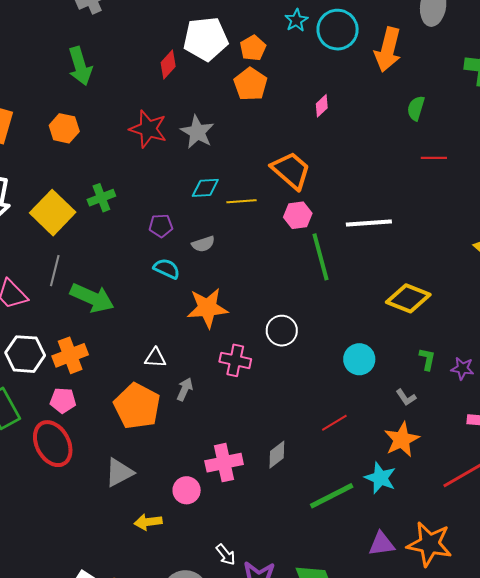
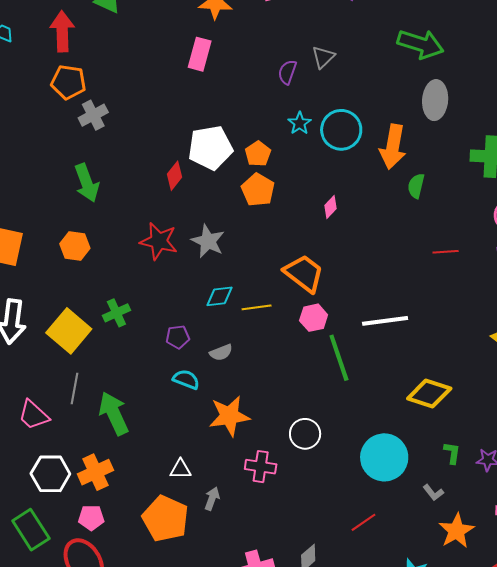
green semicircle: (416, 108) -> (416, 186), moved
green arrow: (92, 298) -> (114, 413), turned -135
cyan circle: (359, 359) -> (384, 457), size x1.5
orange star: (402, 440) -> (456, 531), moved

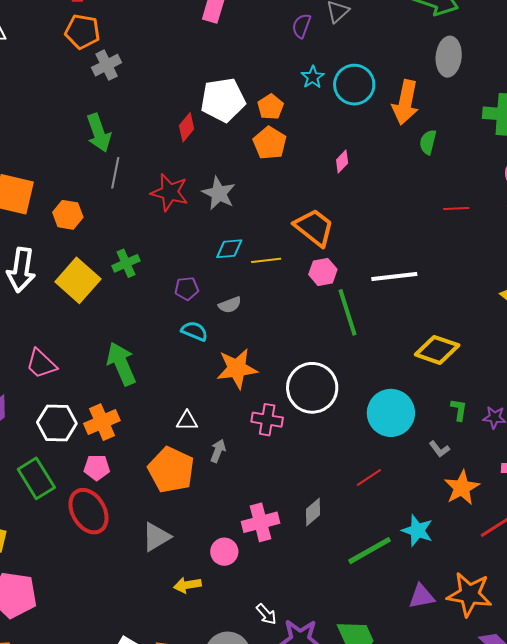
orange hexagon: (75, 246) -> (68, 215), moved
gray line: (75, 389) -> (115, 173), moved
white circle: (305, 434) -> (312, 388), size x1.6

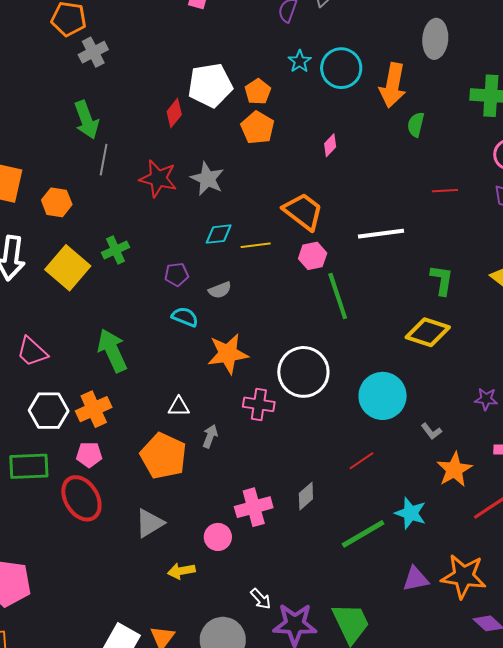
white line: (394, 276) -> (381, 234), moved
green L-shape: (459, 410) -> (442, 280), moved, size x1.4
green rectangle: (36, 478) -> (29, 466), turned -60

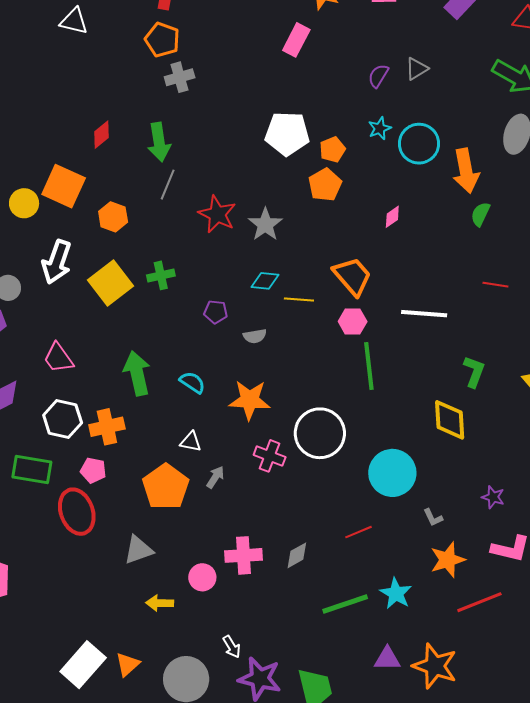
orange arrow: (393, 85) -> (466, 171), turned -33
red diamond: (174, 113) -> (102, 135), moved
cyan semicircle: (185, 317) -> (192, 382), moved
yellow diamond: (428, 332) -> (450, 420), turned 57

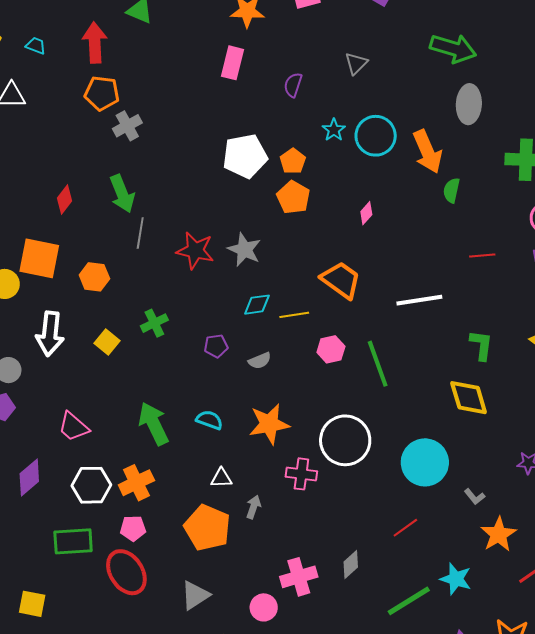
purple semicircle: (378, 76) -> (293, 85), moved
yellow square: (110, 283) -> (107, 342), size x0.6
pink hexagon: (353, 322) -> (331, 349), moved

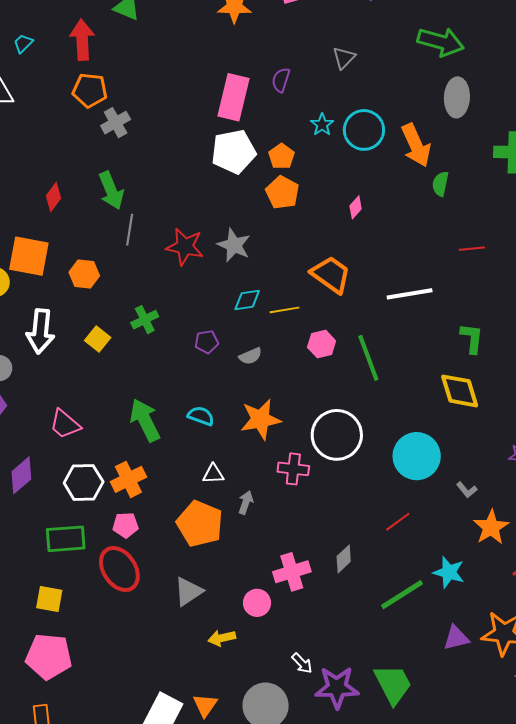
cyan trapezoid: (36, 46) -> (23, 43), turned -65
pink rectangle: (232, 63) -> (234, 97), moved, size x1.4
yellow square: (32, 604) -> (49, 599), moved

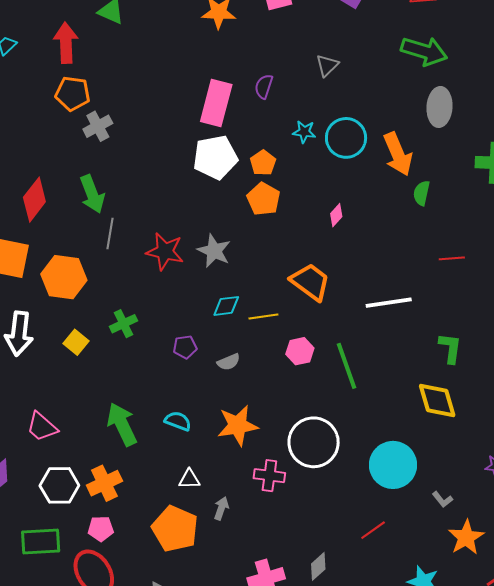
cyan star: (322, 125) -> (304, 132), turned -30
red diamond: (54, 197) -> (34, 200), size x1.5
orange hexagon: (84, 274) -> (64, 277), size x1.5

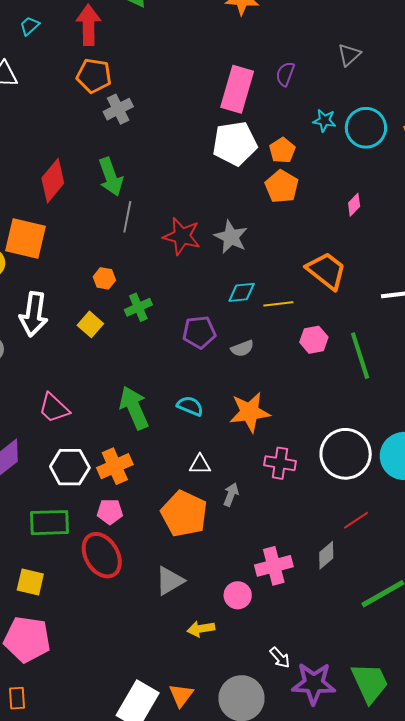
orange hexagon: (64, 277) -> (104, 278), moved, size x0.5
purple pentagon: (185, 347) -> (199, 332), size x1.4
white circle: (314, 442) -> (346, 454), moved
red line: (373, 530) -> (356, 520), moved

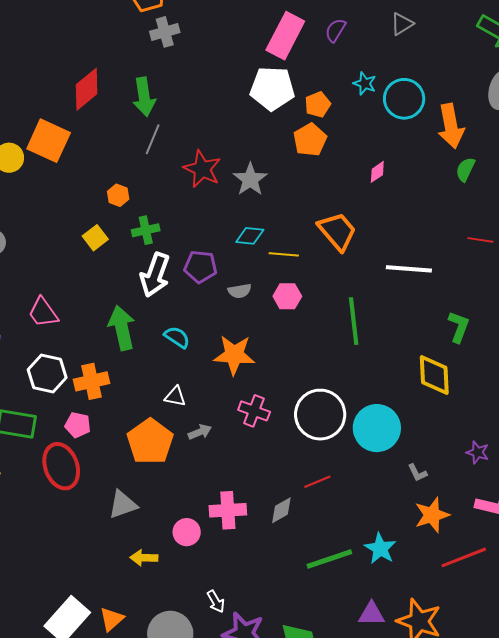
white arrow: (34, 314) -> (155, 275), moved
pink hexagon: (314, 340) -> (287, 296), moved
gray arrow: (231, 495) -> (200, 432), turned 35

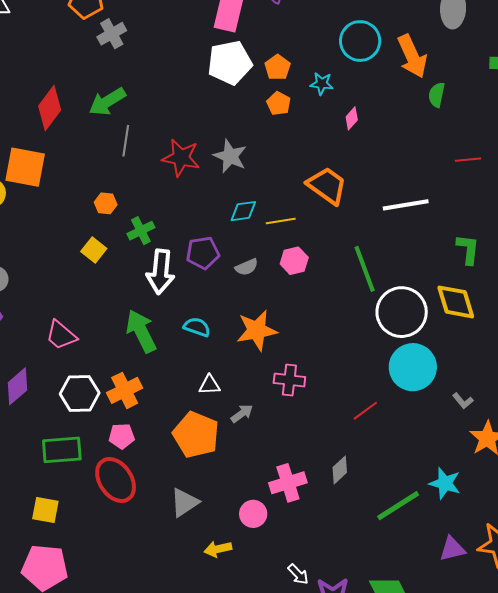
cyan star: (365, 84) -> (322, 84), moved
green arrow: (144, 97) -> (107, 102), turned 81
orange pentagon: (310, 140) -> (279, 103), size x0.7
white circle: (320, 415) -> (402, 312), moved
red line: (317, 482) -> (365, 411), moved

